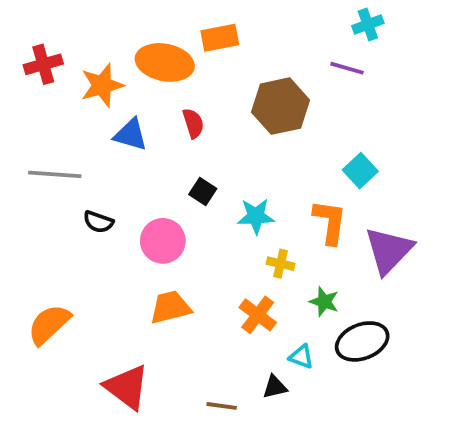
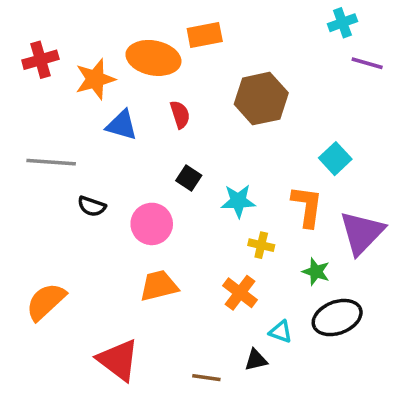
purple line: (347, 68) -> (367, 63), moved
green star: (324, 302) -> (316, 272), moved

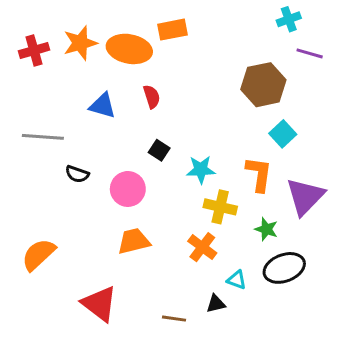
orange star: (95, 79) -> (80, 43), moved
brown hexagon: (261, 99) -> (263, 85), moved
yellow cross: (261, 245) -> (220, 207), size x1.5

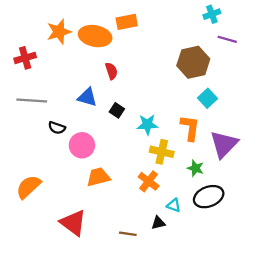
red cross: (34, 50) -> (25, 58), moved
blue triangle: (102, 106) -> (87, 97), moved
pink circle: (128, 189) -> (82, 145), moved

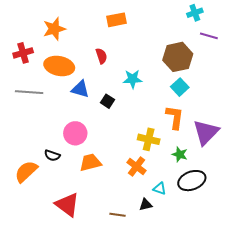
orange ellipse: (95, 36) -> (59, 66), moved
red semicircle: (111, 71) -> (101, 56), moved
cyan square: (208, 98) -> (180, 87), moved
cyan star: (147, 125) -> (133, 79), moved
black semicircle: (57, 128) -> (52, 155), moved

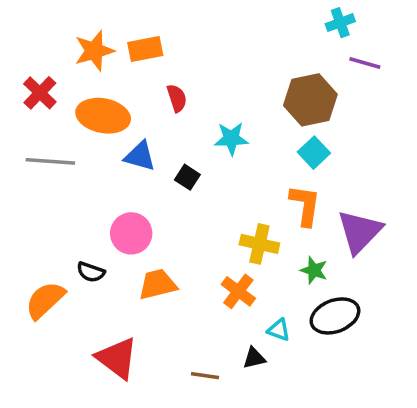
orange rectangle: (116, 20) -> (145, 49), moved
red cross: (23, 53) -> (40, 93), turned -30

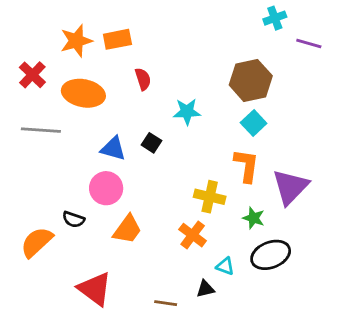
purple line: (365, 63) -> (309, 44), moved
blue triangle: (140, 156) -> (113, 149), moved
orange trapezoid: (158, 284) -> (127, 229), turned 140

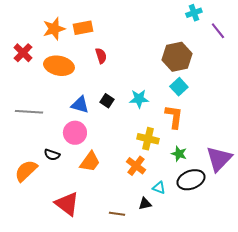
purple line: (309, 44) -> (218, 31), turned 36
cyan star: (187, 112) -> (139, 99), moved
gray line: (41, 130) -> (29, 112), moved
purple triangle: (290, 187) -> (219, 159), moved

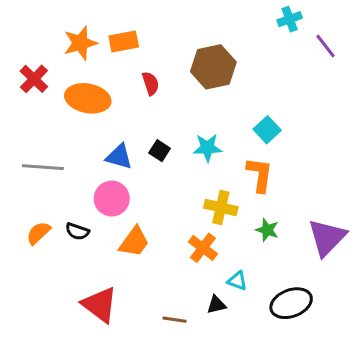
brown hexagon: (177, 57) -> (213, 67), moved
orange semicircle: (26, 171) -> (38, 233), moved, size x0.7
black ellipse: (191, 180) -> (291, 303), moved

